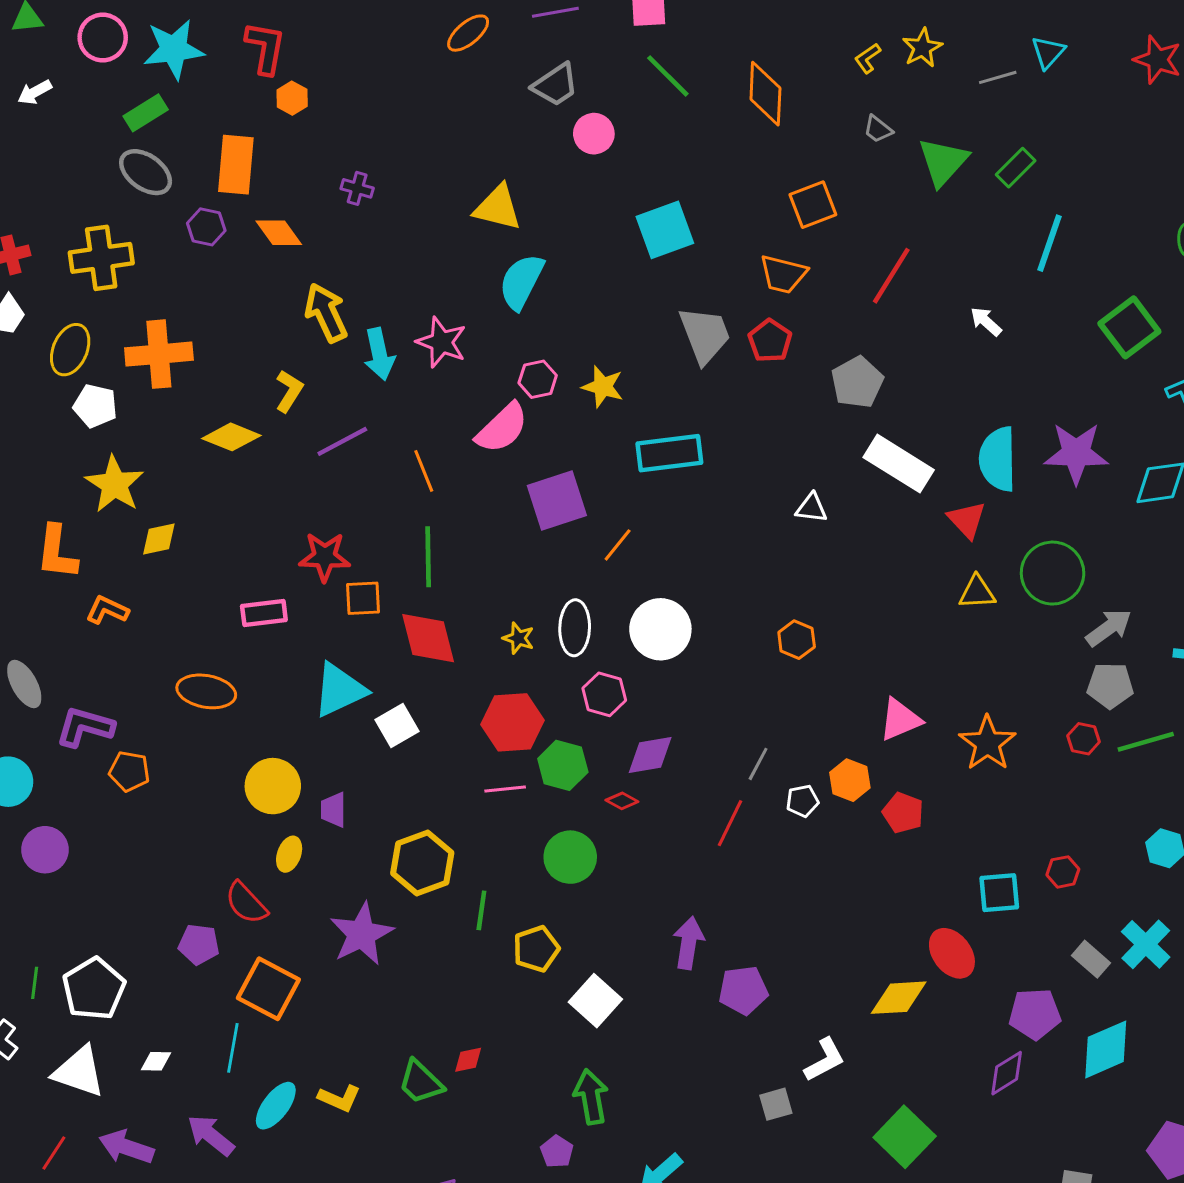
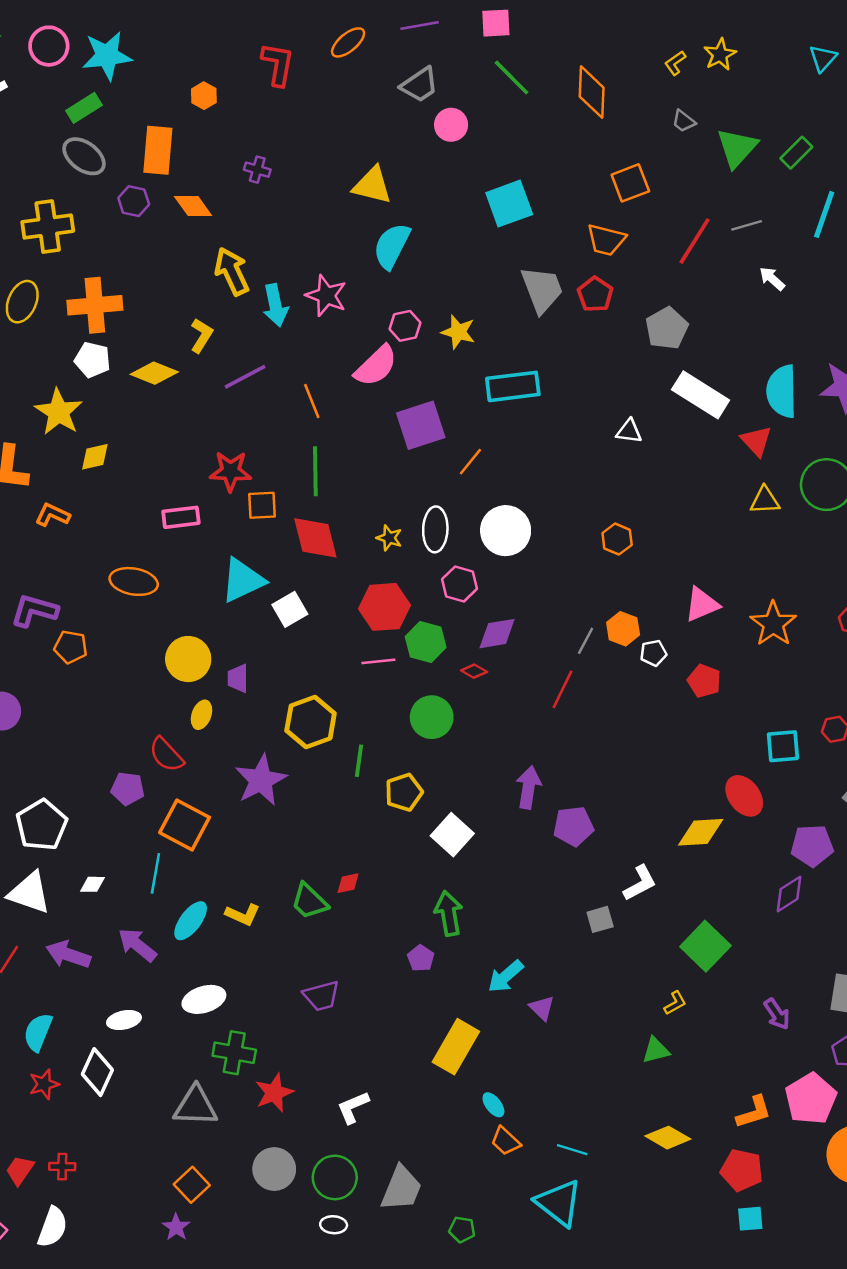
red L-shape: (265, 48) -> (278, 64), moved
gray line: (998, 77) -> (747, 225), moved
white pentagon: (95, 406) -> (92, 360), moved
orange hexagon: (850, 780) -> (623, 629), moved
white pentagon: (802, 801) -> (653, 653), moved

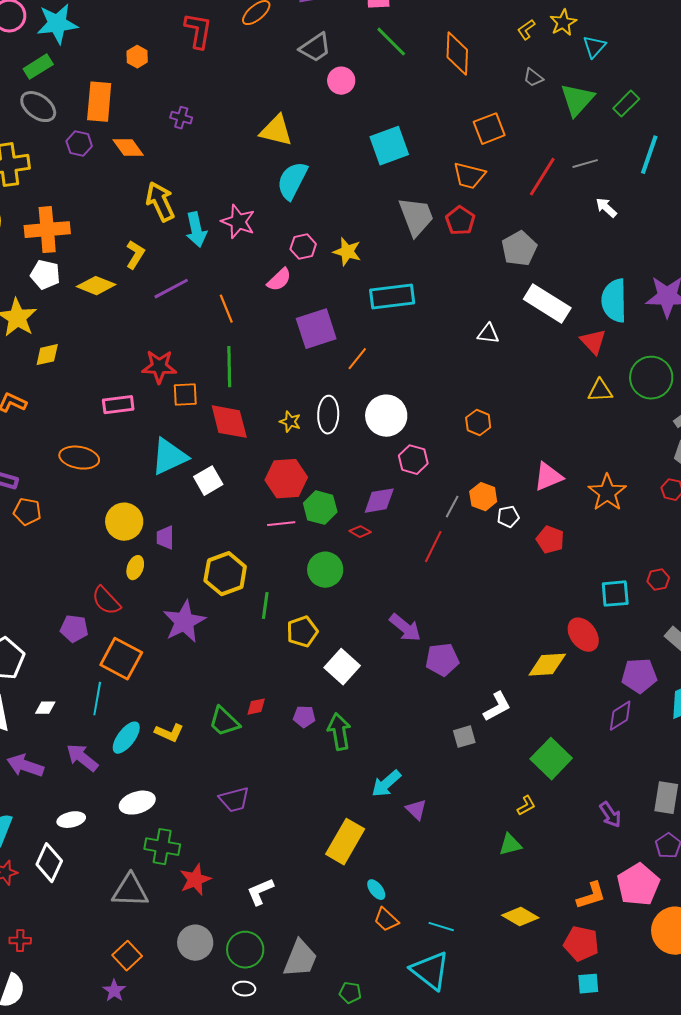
cyan triangle: (823, 58) -> (594, 47), moved
pink semicircle: (376, 366) -> (279, 280), size x0.7
pink hexagon: (460, 584) -> (413, 460), moved
purple arrow: (529, 787) -> (405, 628), turned 120
purple pentagon: (421, 958) -> (304, 717), moved, turned -30

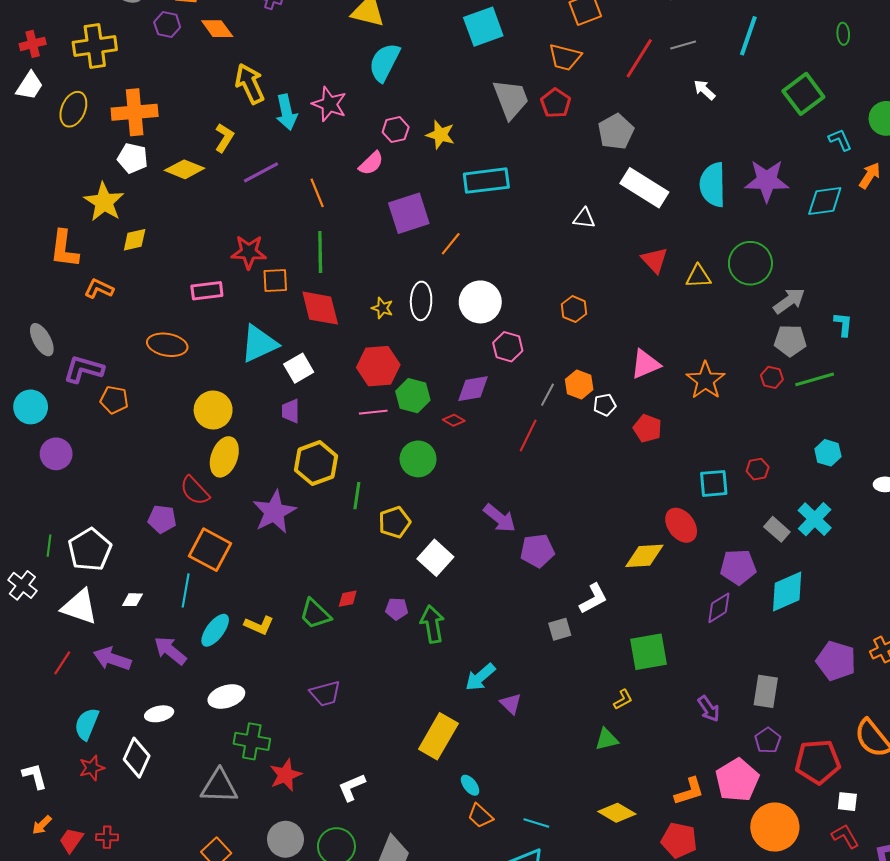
red triangle: (593, 342) -> (655, 260), moved
purple trapezoid: (165, 538) -> (291, 411), moved
yellow ellipse: (135, 568) -> (224, 457), size x1.6
green square: (551, 759) -> (648, 652), turned 36

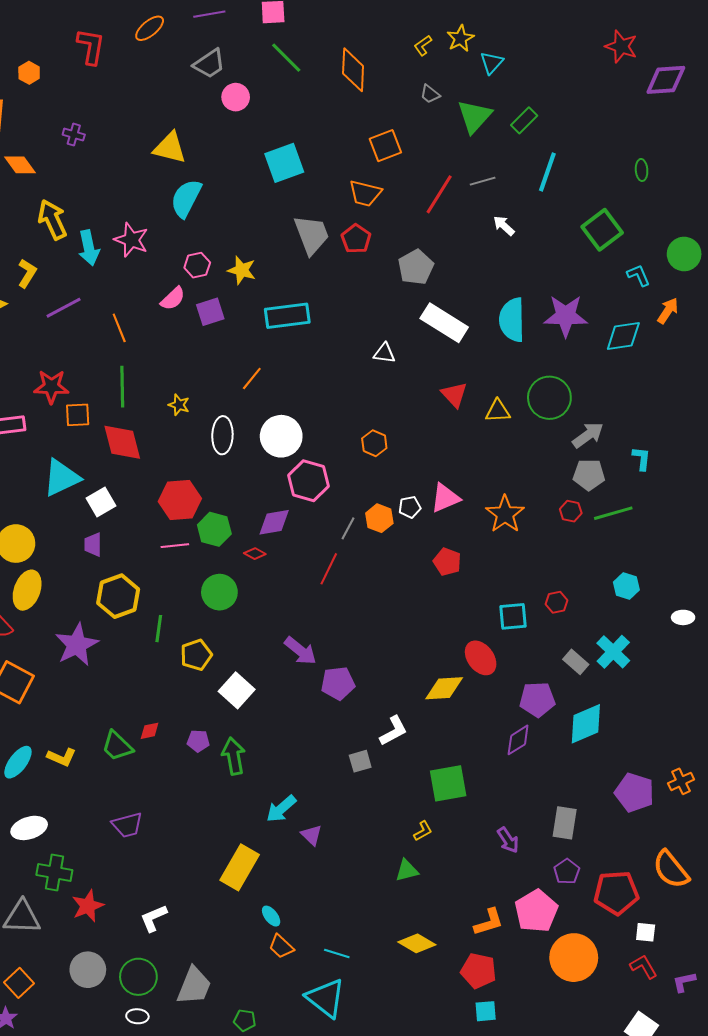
purple square: (409, 213) -> (210, 312), moved, size x0.7
yellow star: (382, 308) -> (179, 405), moved
pink hexagon: (508, 347) -> (309, 481), size x1.4
white pentagon: (605, 405) -> (410, 507), moved

